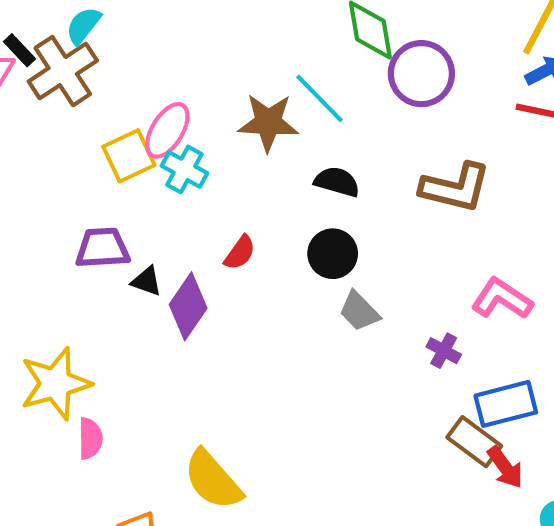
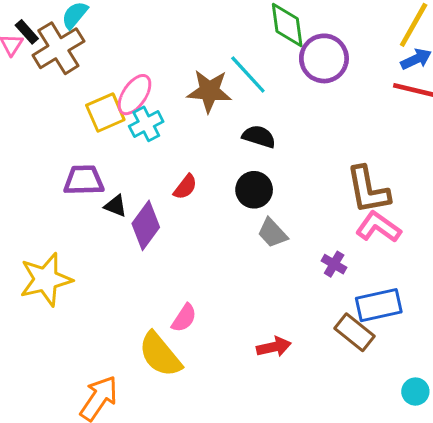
cyan cross: (184, 169) -> (146, 124), turned 32
brown L-shape: (455, 188) -> (368, 190), moved, turned 64
pink semicircle: (90, 438) -> (184, 318), moved, turned 32
red arrow: (505, 467) -> (274, 347), moved, turned -68

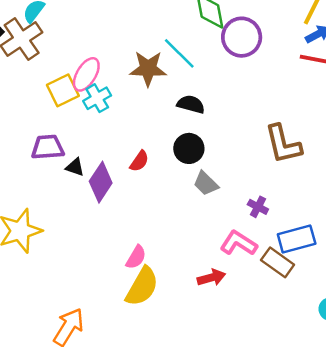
red semicircle: (185, 187) -> (139, 161), moved
pink L-shape: (378, 227) -> (239, 243), moved
yellow semicircle: (160, 355) -> (142, 287), moved, turned -108

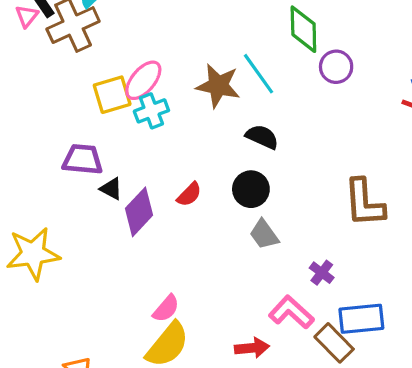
purple circle: (242, 37) -> (336, 67), size x0.7

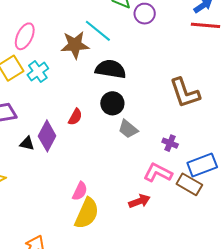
pink ellipse: (143, 80) -> (25, 36), moved
black semicircle: (262, 137) -> (111, 69), size x1.4
black triangle: (111, 189) -> (27, 143), moved

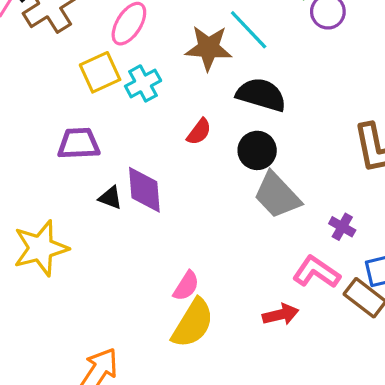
red semicircle: (75, 117) -> (199, 132), moved
gray trapezoid: (128, 129) -> (277, 195), size x1.5
purple diamond: (47, 136) -> (144, 190), turned -40

